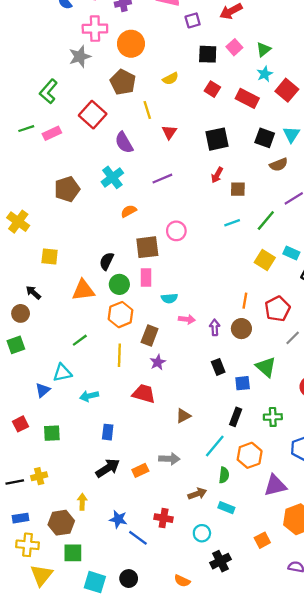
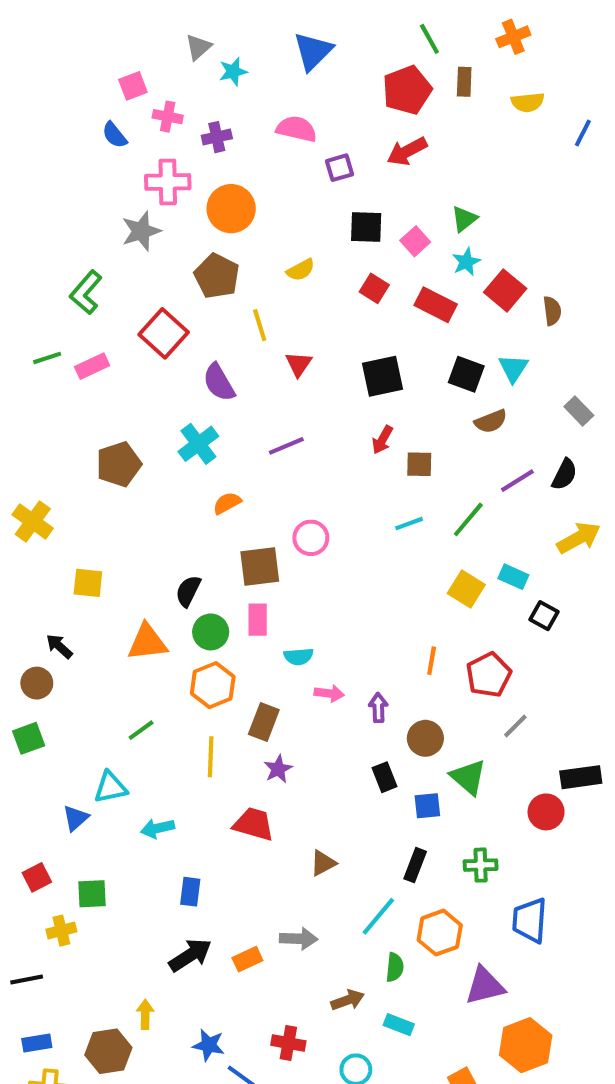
pink square: (234, 47) -> (415, 241), moved
brown circle: (241, 329) -> (425, 738), moved
yellow cross: (39, 476) -> (61, 931), moved

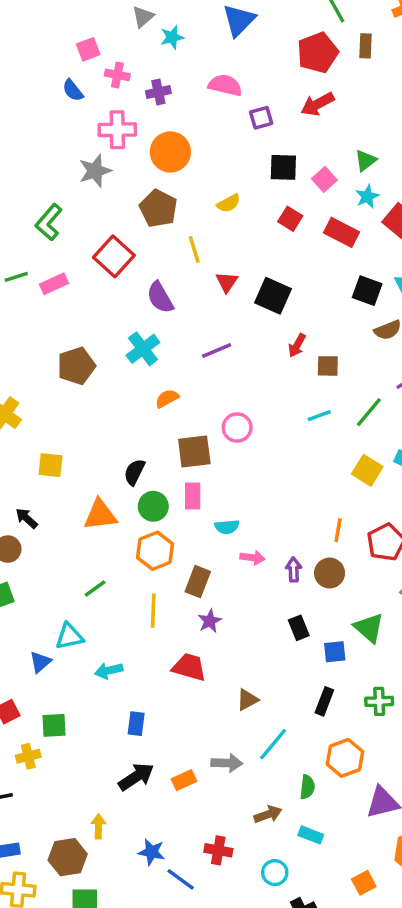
black square: (382, 376) -> (273, 296), moved, turned 36
brown circle: (425, 738) -> (330, 573), moved
cyan line: (378, 916) -> (273, 744), moved

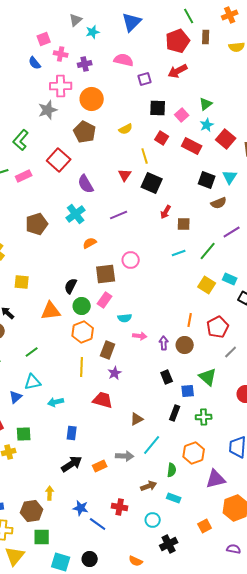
yellow line: (194, 250) -> (145, 156), moved
pink rectangle: (193, 496) -> (105, 300), turned 35
green line: (95, 588) -> (32, 352), moved
black rectangle: (324, 701) -> (175, 413), moved
green cross: (379, 701) -> (204, 417), moved

